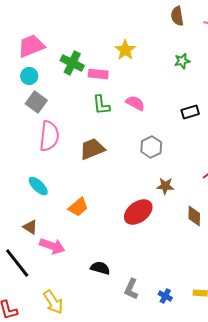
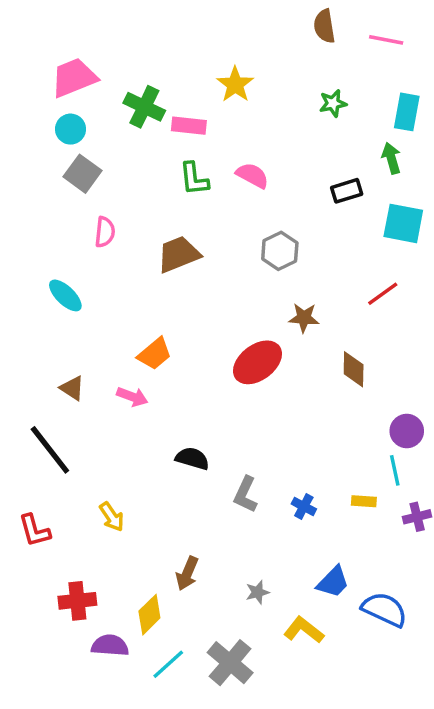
pink semicircle: (49, 136) -> (105, 232), size x0.6
cyan ellipse: (38, 186) -> (65, 295), moved
pink arrow: (52, 246) -> (132, 397), moved, size x0.7
yellow arrow: (53, 302) -> (112, 517), size x0.7

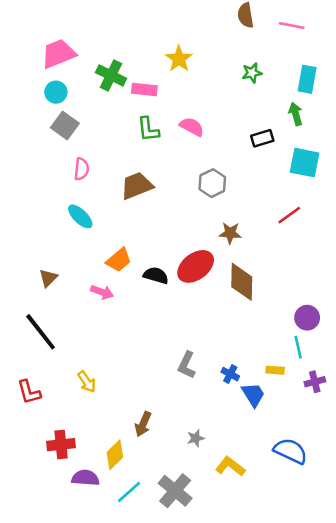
cyan ellipse: (65, 295) -> (80, 216), moved
brown diamond: (354, 369) -> (242, 282), moved, size x1.4
brown triangle: (72, 388) -> (48, 278), moved, turned 42
black semicircle: (192, 458) -> (156, 275), moved
blue trapezoid: (333, 582) -> (253, 395), moved, turned -76

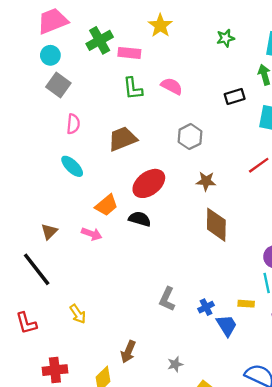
green cross: (111, 75) -> (100, 40), turned 35
red ellipse: (196, 266) -> (149, 183), moved
brown triangle: (48, 278) -> (49, 232), moved
blue cross: (230, 374) -> (206, 307), turned 35

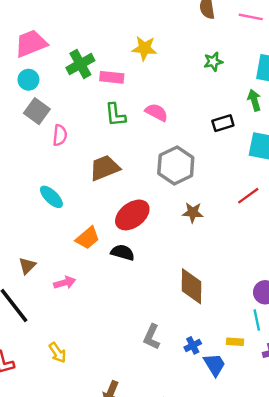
yellow star: (160, 26) -> (144, 48), turned -30
pink semicircle: (73, 124) -> (60, 135), moved
gray hexagon: (190, 137) -> (176, 165), size x1.4
brown diamond: (216, 225) -> (191, 286), moved
pink arrow: (92, 234) -> (65, 283), moved, turned -36

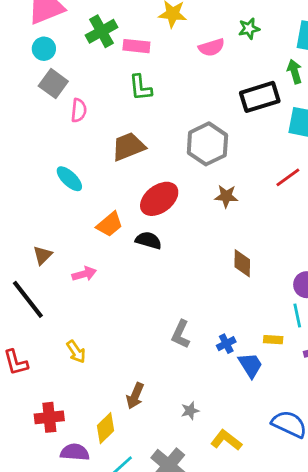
pink semicircle: (156, 112) -> (211, 47), moved, turned 135
black rectangle: (223, 123) -> (260, 97), size x1.6
brown diamond: (191, 286) -> (242, 263), moved, size x0.7

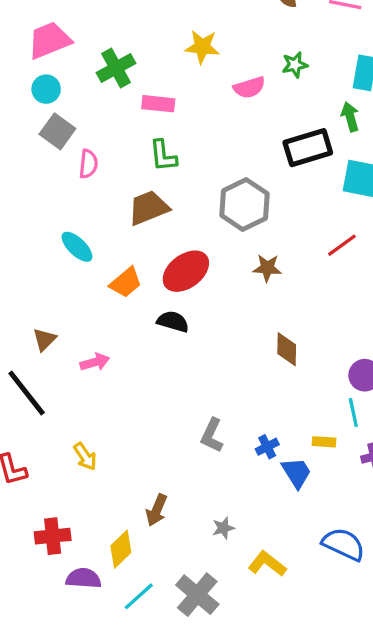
pink rectangle: (136, 46) -> (158, 104), moved
green L-shape: (140, 88) -> (163, 156), moved
orange trapezoid: (110, 224) -> (126, 283), moved

